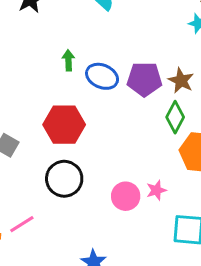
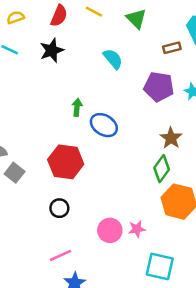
purple pentagon: (144, 79) -> (159, 87), moved
black circle: (64, 179) -> (59, 208), size x0.6
pink line: (22, 224) -> (61, 255), moved

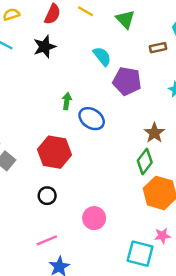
purple pentagon: (159, 87) -> (127, 81), moved
pink star: (137, 229) -> (162, 236), moved

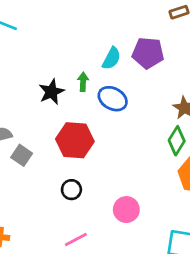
black star: (45, 47) -> (51, 92), moved
cyan semicircle: (102, 56) -> (111, 58), moved, turned 72

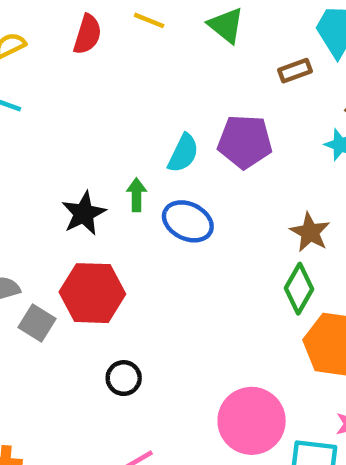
red hexagon: (75, 140) -> (92, 293), moved
pink circle: (126, 210) -> (252, 421), moved, size x1.5

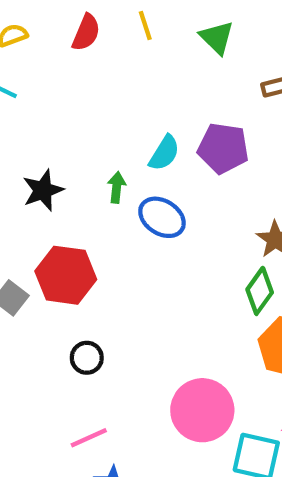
yellow line: (149, 20) -> (145, 26), turned 44
black star: (84, 213) -> (43, 190), moved

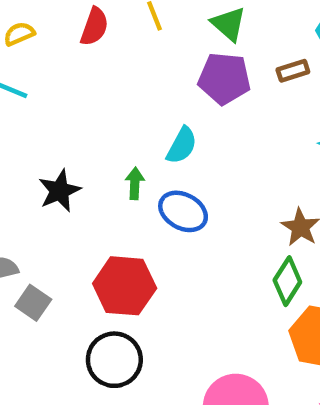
purple pentagon: (223, 148) -> (224, 78), moved
red hexagon: (66, 275) -> (125, 286), moved
black circle: (87, 358) -> (114, 360), size x1.6

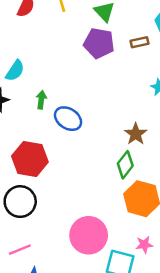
cyan semicircle: (182, 145) -> (15, 71), moved

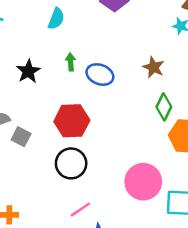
cyan semicircle: (15, 71) -> (56, 19), moved
brown star: (136, 134) -> (153, 67), moved

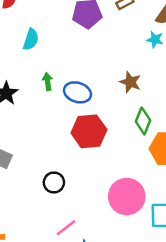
red hexagon: (72, 121) -> (89, 131), moved
black circle: (71, 163) -> (54, 182), size x0.7

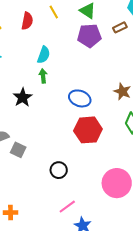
green arrow: (48, 82) -> (43, 76), moved

